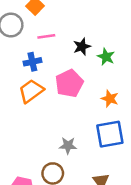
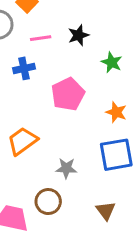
black star: (82, 47) -> (78, 35), moved
orange trapezoid: (31, 91) -> (22, 141), moved

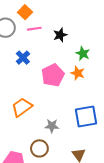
pink line: (41, 38) -> (34, 29), moved
blue cross: (24, 68) -> (23, 58), turned -32
orange star: (116, 112) -> (78, 73), moved

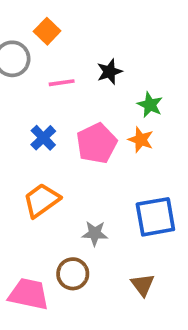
pink line: (34, 29) -> (62, 83), moved
blue cross: (23, 58) -> (43, 138), moved

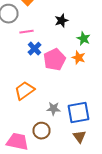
pink line: (62, 83) -> (26, 32), moved
blue cross: (43, 138) -> (34, 49), moved
blue square: (155, 217) -> (78, 113), moved

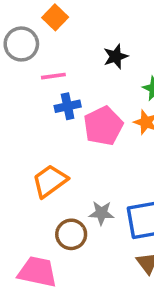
blue cross: (34, 49) -> (68, 106), turned 32
brown circle: (42, 131) -> (71, 234), moved

